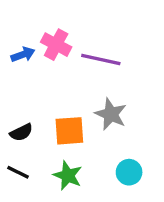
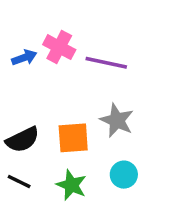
black semicircle: (21, 132) -> (23, 140), size x1.4
cyan circle: (129, 172) -> (124, 175), moved

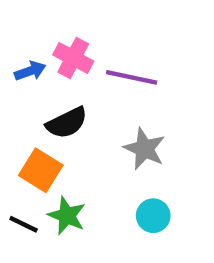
orange square: (73, 138) -> (41, 170), moved, turned 36
black semicircle: (23, 140) -> (67, 123), moved
green star: (71, 185) -> (67, 216), moved

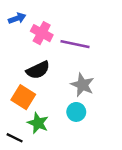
blue arrow: (30, 71) -> (17, 18), moved
cyan circle: (153, 216) -> (76, 112), moved
black line: (24, 224) -> (15, 138), moved

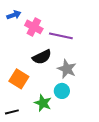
black semicircle: (38, 70) -> (42, 57), moved
green star: (38, 123) -> (43, 103), moved
black line: (15, 138) -> (12, 112), turned -40

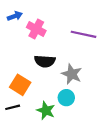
purple line: (61, 36) -> (83, 34), moved
black semicircle: (42, 57) -> (45, 61), turned 30
black line: (12, 112) -> (13, 107), moved

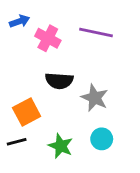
purple line: (83, 34) -> (96, 33), moved
orange square: (20, 85) -> (27, 112), turned 30
cyan circle: (66, 98) -> (102, 139), moved

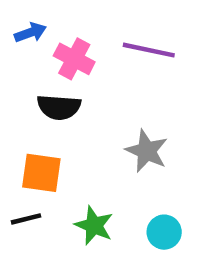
black semicircle: (59, 81) -> (59, 107), moved
orange square: (27, 112) -> (41, 173), turned 36
cyan circle: (102, 139) -> (164, 232), moved

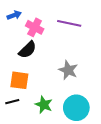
black semicircle: (59, 107) -> (27, 50), turned -48
cyan circle: (164, 232) -> (76, 108), size x1.6

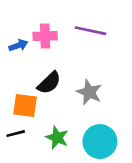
blue arrow: (14, 15) -> (18, 45), moved
pink cross: (35, 27) -> (45, 36), turned -30
black semicircle: (27, 50) -> (49, 83), moved

